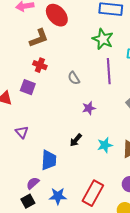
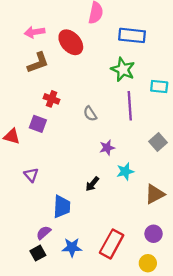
brown L-shape: (39, 38) -> (38, 63), moved
cyan star: (105, 145) -> (125, 171), moved

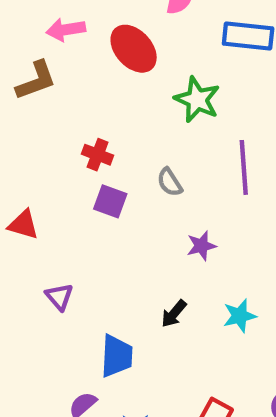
brown L-shape: (38, 63) -> (36, 80), moved
green star: (123, 69) -> (197, 100), moved
purple square: (38, 124) -> (110, 201), moved
cyan star: (125, 171) -> (240, 316), moved

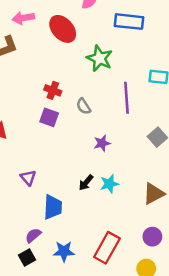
red cross: (98, 155) -> (53, 90), moved
purple triangle: (59, 297) -> (28, 178), moved
cyan star: (240, 316) -> (109, 184), moved

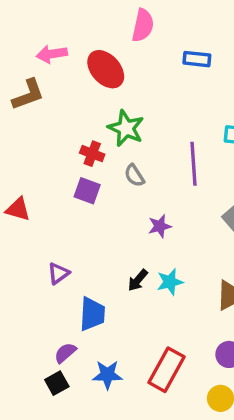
blue rectangle: (129, 22) -> (197, 59), size x0.7
green star: (100, 58) -> (126, 128), moved
purple triangle: (28, 178) -> (58, 273), turned 35

